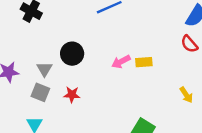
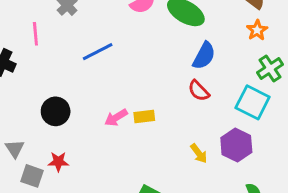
gray triangle: (44, 69) -> (15, 149), moved
gray square: (40, 92) -> (32, 176), moved

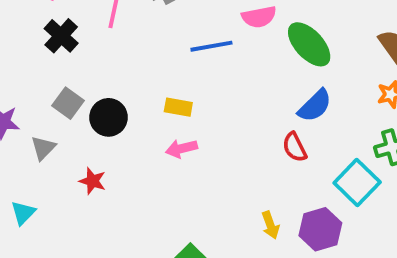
blue line: (98, 52) -> (211, 46), moved
yellow rectangle: (144, 116) -> (178, 107), moved
gray square: (32, 176) -> (68, 103), moved

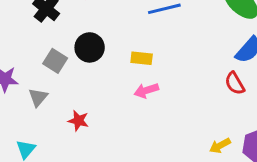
black circle: (108, 117) -> (90, 47), moved
yellow arrow: (270, 225) -> (220, 146), turned 85

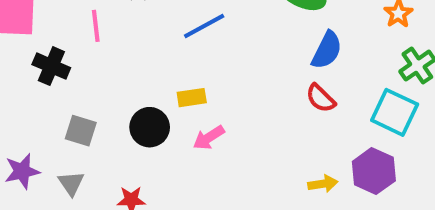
black circle: (90, 47) -> (150, 127), moved
yellow arrow: (220, 146) -> (323, 184), turned -145

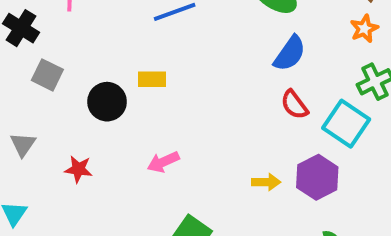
red semicircle: (321, 98) -> (294, 105), moved
gray square: (81, 131) -> (47, 75), moved
pink arrow: (209, 138) -> (163, 162), moved

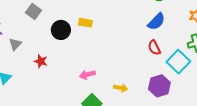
pink arrow: (163, 162) -> (87, 75), moved
yellow arrow: (266, 182) -> (121, 88), moved

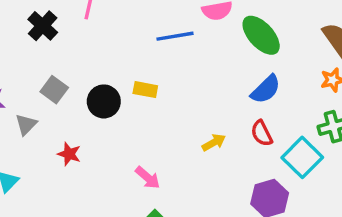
gray square: (33, 11) -> (54, 90), moved
pink arrow: (87, 75) -> (148, 178), turned -126
yellow arrow: (121, 88) -> (214, 142), moved, turned -40

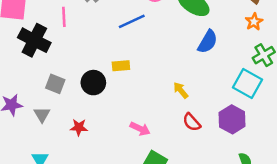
black cross: (43, 26) -> (34, 40), size x1.4
red semicircle: (262, 133) -> (192, 122), moved
yellow arrow: (214, 142) -> (181, 90), turned -84

